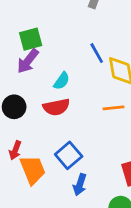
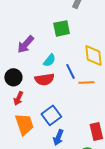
green square: (31, 39) -> (62, 28), moved
blue line: (97, 53) -> (70, 71), moved
red arrow: (15, 150) -> (18, 98), moved

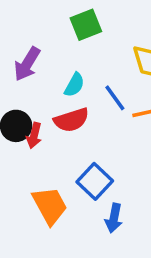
red arrow: (18, 98) -> (34, 136), moved

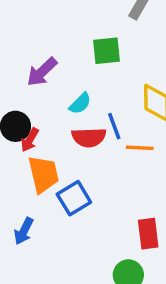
red semicircle: (71, 120) -> (89, 137), moved
orange trapezoid: (50, 206) -> (43, 174), moved
blue arrow: (114, 218) -> (24, 231), moved

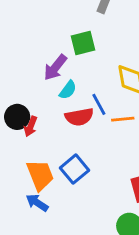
purple arrow: (42, 72) -> (55, 67), moved
orange trapezoid: (43, 174) -> (40, 175), moved
blue arrow: (24, 231) -> (37, 203), turned 105

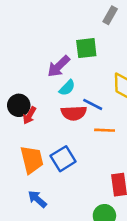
blue line: (99, 104) -> (93, 104), turned -42
orange line: (123, 119) -> (105, 130), moved
blue arrow: (37, 203) -> (37, 199), moved

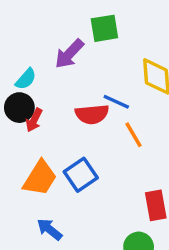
cyan semicircle: (67, 88) -> (26, 79), moved
orange line: (105, 130) -> (133, 135), turned 60
orange trapezoid: (32, 160) -> (40, 178), turned 48

